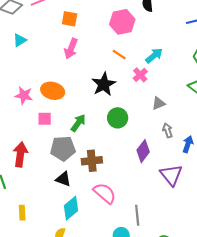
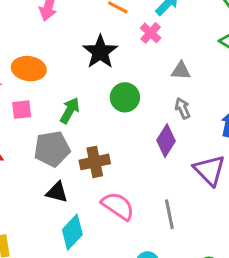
gray triangle: (159, 103) -> (181, 71), turned 32
gray arrow: (168, 130) -> (183, 108), moved
gray line: (137, 215) -> (169, 214), moved

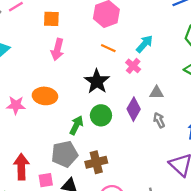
green circle: (125, 97) -> (101, 115), moved
pink square: (22, 110) -> (46, 180), moved
purple diamond: (166, 141) -> (134, 109), moved

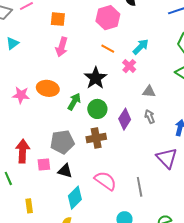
purple diamond: (134, 109) -> (125, 119), moved
green arrow: (76, 125) -> (74, 102), moved
brown cross: (96, 162) -> (96, 138), moved

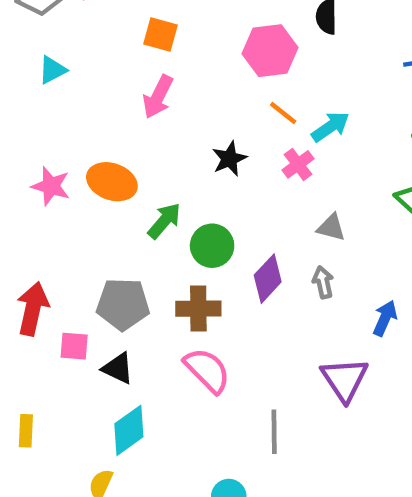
orange line: (108, 49) -> (283, 113), moved
black star: (96, 78) -> (229, 159), moved, size x0.7
pink semicircle: (105, 181) -> (207, 370), moved

